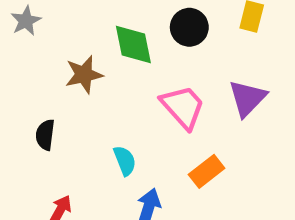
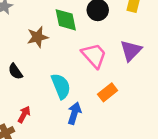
black semicircle: (45, 135) -> (15, 71), turned -42
cyan semicircle: (125, 161) -> (61, 86), size x1.5

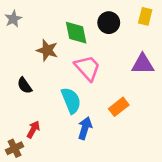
brown star: (38, 37) -> (47, 50), turned 30
purple triangle: (131, 51) -> (143, 64), turned 45
pink trapezoid: (94, 55) -> (87, 68), moved

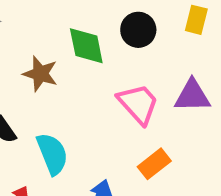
pink trapezoid: (87, 68) -> (138, 104), moved
cyan semicircle: (71, 101) -> (52, 154), moved

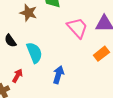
orange rectangle: (154, 164) -> (101, 54), moved

